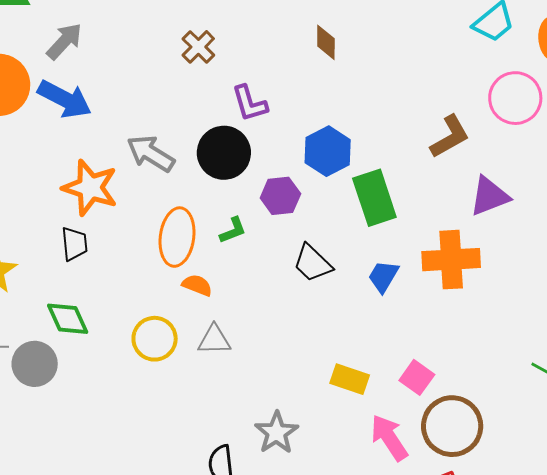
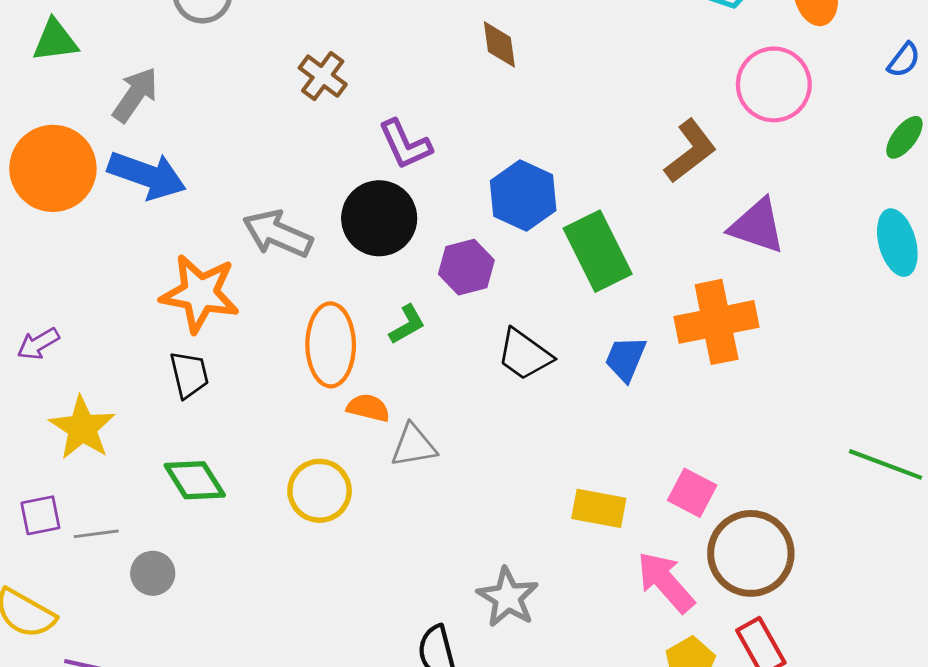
purple triangle: (489, 196) -> (757, 226), turned 48
gray triangle: (214, 340) -> (414, 446), moved
gray circle: (35, 364) -> (153, 573), moved, size x0.7

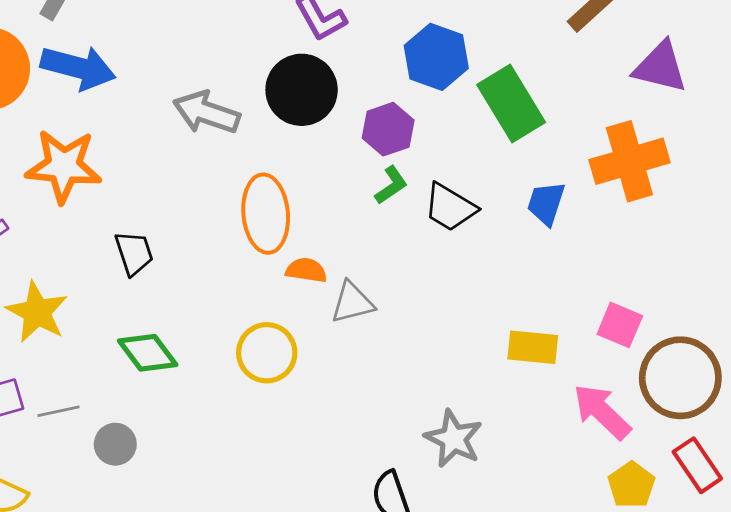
orange star: (200, 293) -> (64, 166), moved
green L-shape: (407, 325) -> (391, 185), moved

